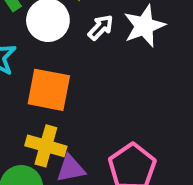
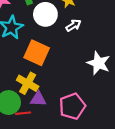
white star: (144, 26) -> (98, 63), moved, turned 30

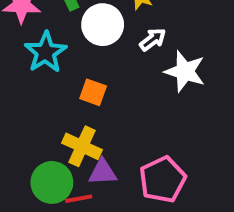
orange square: (37, 53) -> (93, 92), size x0.6
white star: (98, 63) -> (185, 71), moved

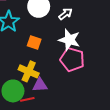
white star: (185, 71) -> (69, 40), moved
pink pentagon: (163, 180) -> (72, 59), moved, turned -30

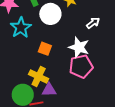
white arrow: (65, 14) -> (93, 23), moved
pink pentagon: (72, 59) -> (81, 66), turned -30

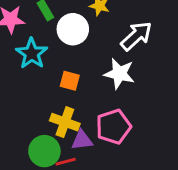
white arrow: (93, 23) -> (136, 36), size x1.6
pink pentagon: (81, 66) -> (113, 127), moved

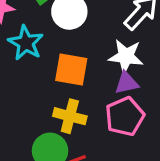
orange square: (70, 81) -> (71, 69), size x1.5
purple triangle: (82, 140) -> (126, 83), moved

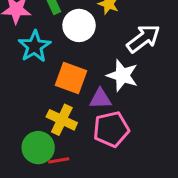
purple triangle: (126, 83) -> (100, 99), moved

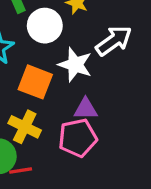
white star: (122, 75) -> (75, 65), moved
purple triangle: (100, 99) -> (86, 109), moved

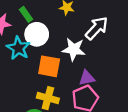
white circle: (45, 26) -> (37, 34), moved

